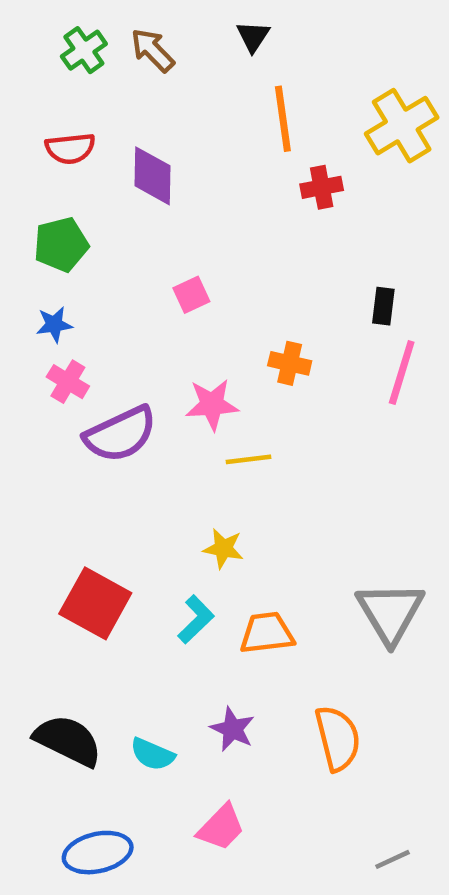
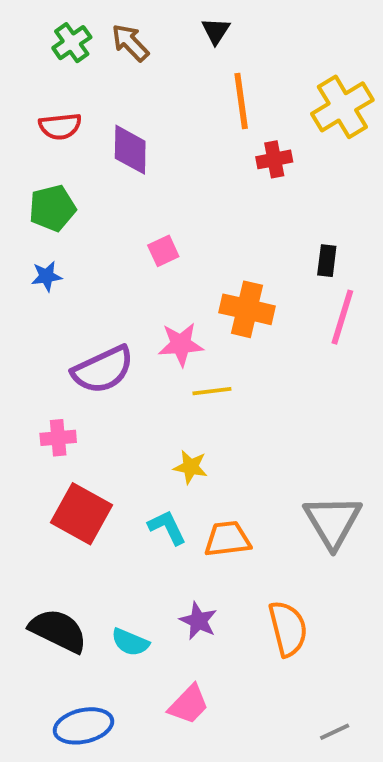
orange cross: (290, 363) -> (247, 309), size x1.5
pink cross: (68, 382) -> (58, 438), moved, turned -36
cyan L-shape: (196, 619) -> (167, 527), turned -72

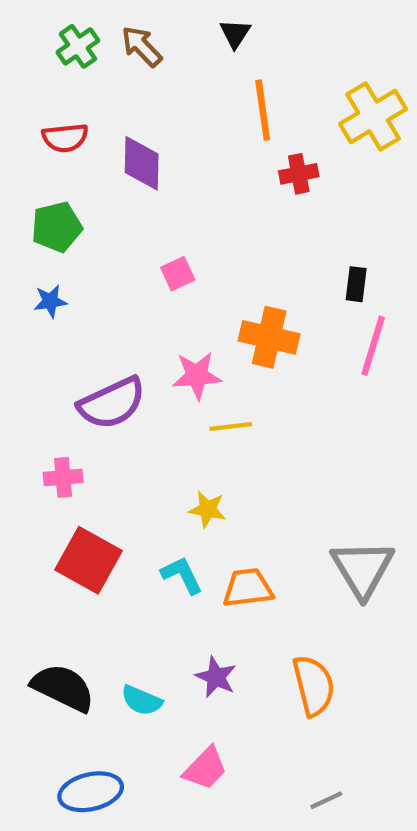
gray line: (335, 732) -> (326, 800), moved

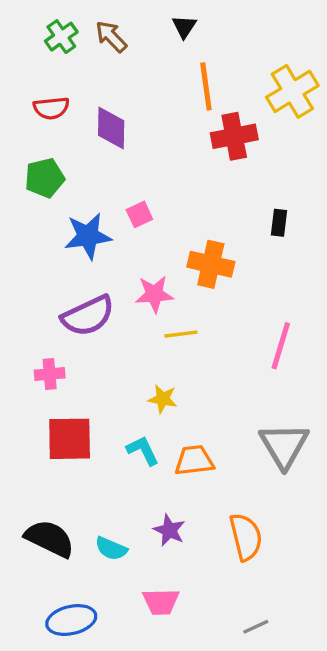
red cross: (299, 174) -> (234, 136), size x1.5
blue star: (50, 301) -> (88, 236), moved, size x1.8
pink line: (373, 346) -> (281, 346), moved
red square: (89, 560) -> (70, 439), turned -30
pink trapezoid: (205, 768) -> (161, 602), turned 45

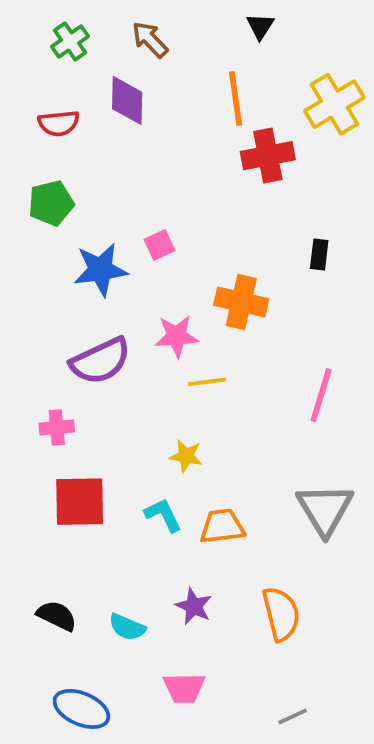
black triangle: (184, 27) -> (260, 26), moved
brown arrow: (111, 37) -> (150, 40), moved
purple diamond: (111, 128) -> (127, 100), moved
black semicircle: (50, 539) -> (57, 616), size x0.7
blue ellipse: (71, 620) -> (81, 709), turned 36

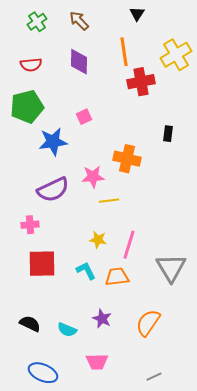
purple diamond: (127, 100) -> (79, 62), moved
green pentagon: (51, 203) -> (27, 107), size x1.4
pink square: (159, 245) -> (84, 117), moved
pink line: (321, 395) -> (129, 245), moved
orange semicircle: (281, 614) -> (148, 323), turned -132

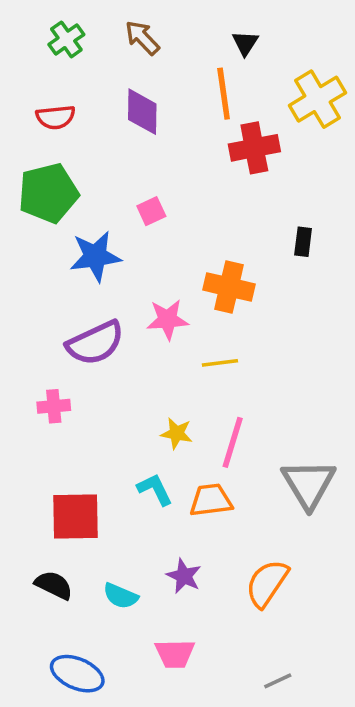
black triangle: (137, 14) -> (245, 43), moved
yellow line: (109, 201) -> (220, 363), moved
red square: (42, 264) -> (75, 516), moved

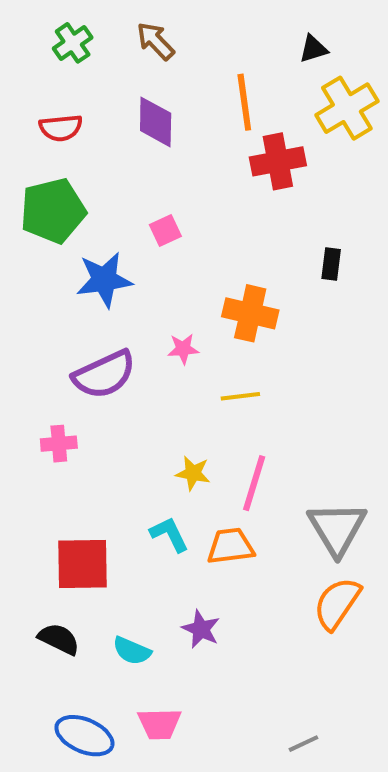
black triangle: (245, 43) -> (313, 49), moved, turned 40
pink star: (168, 319) -> (183, 349), size x0.7
orange semicircle: (267, 583) -> (337, 603), moved
pink trapezoid: (175, 654) -> (159, 724), moved

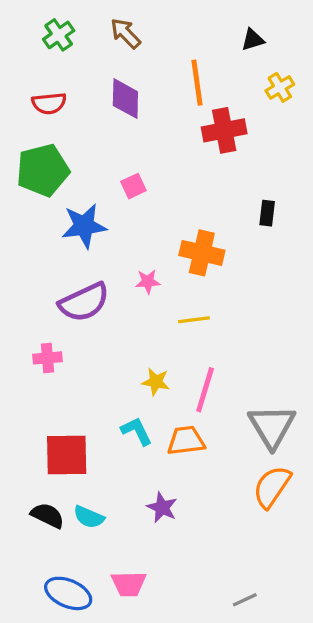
yellow cross: (347, 108) -> (280, 87), size x0.6
cyan semicircle: (132, 651) -> (89, 517), moved

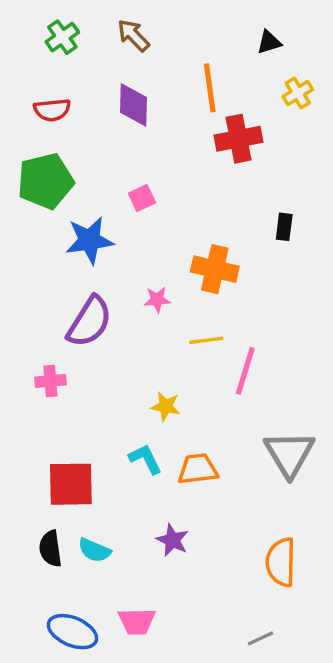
purple semicircle: (84, 302) -> (89, 322), turned -33
pink line: (205, 390) -> (245, 371), moved
orange semicircle: (272, 487) -> (281, 562), moved, turned -33
black semicircle: (48, 515) -> (50, 549), turned -124

